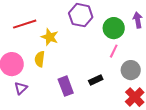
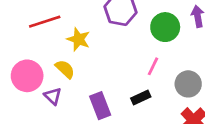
pink line: (114, 51) -> (153, 66), moved
yellow semicircle: (40, 59) -> (65, 69), turned 126
purple triangle: (21, 88) -> (53, 96), moved, turned -32

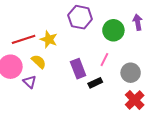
red line: (45, 22) -> (24, 39), moved
purple rectangle: (100, 106) -> (78, 69), moved

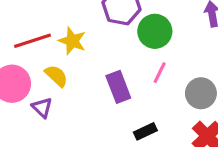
green circle: (113, 30) -> (155, 31), moved
black rectangle: (95, 83) -> (145, 131), moved

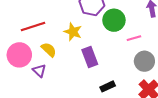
yellow star: (72, 41) -> (73, 32), moved
pink line: (160, 73) -> (134, 38), moved, turned 48

